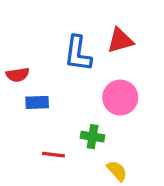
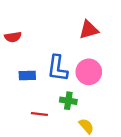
blue L-shape: (78, 54) -> (57, 68), moved
red semicircle: (18, 75) -> (13, 37), moved

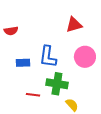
pink circle: (89, 72) -> (85, 57), moved
green cross: (68, 101) -> (57, 84), size x1.5

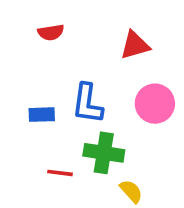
red semicircle: (11, 31) -> (51, 32), moved

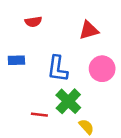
blue rectangle: (42, 115) -> (16, 60), moved
green cross: (104, 153) -> (68, 101), turned 35

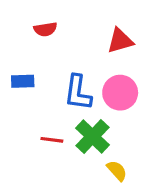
pink circle: (102, 69) -> (120, 93), moved
red line: (39, 115) -> (52, 140), moved

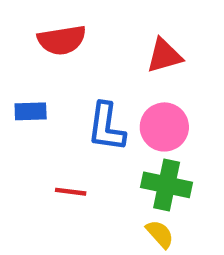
red semicircle: (45, 29) -> (62, 40), size x1.5
green cross: (93, 137) -> (167, 185), moved, turned -32

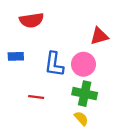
red triangle: (164, 56) -> (99, 36), moved

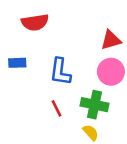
pink circle: (83, 64) -> (111, 72), moved
red line: (36, 97) -> (57, 108), moved, turned 56

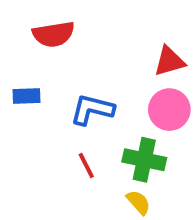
blue L-shape: (60, 72) -> (92, 110), turned 96

